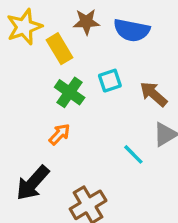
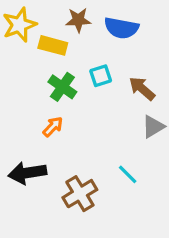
yellow rectangle: (60, 49) -> (53, 45), turned -44
cyan line: (133, 154) -> (128, 174), moved
black arrow: (33, 183) -> (27, 173), turned 39

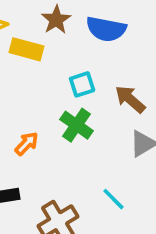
brown star: (78, 20) -> (56, 20), turned -30
green cross: (62, 87) -> (77, 125), moved

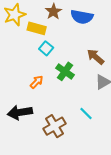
cyan square: (82, 84) -> (46, 48), moved, turned -32

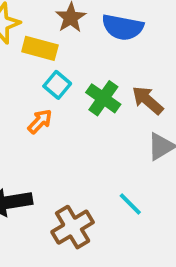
green cross: (65, 71) -> (103, 98), moved
orange arrow: (37, 82) -> (40, 121), moved

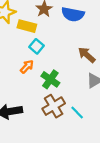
green cross: (103, 98) -> (50, 79), moved
brown cross: (73, 227) -> (54, 106), moved

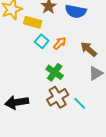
orange arrow: (27, 67) -> (60, 43), moved

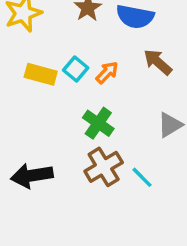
yellow rectangle: (33, 22) -> (41, 74), moved
brown arrow: (89, 49) -> (158, 62), moved

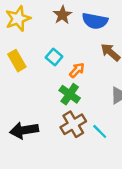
orange arrow: (107, 73) -> (77, 70), moved
yellow rectangle: (41, 74) -> (17, 61), moved, turned 45

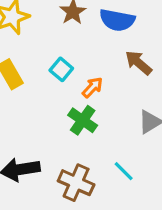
brown cross: (73, 124) -> (76, 183), moved, turned -35

